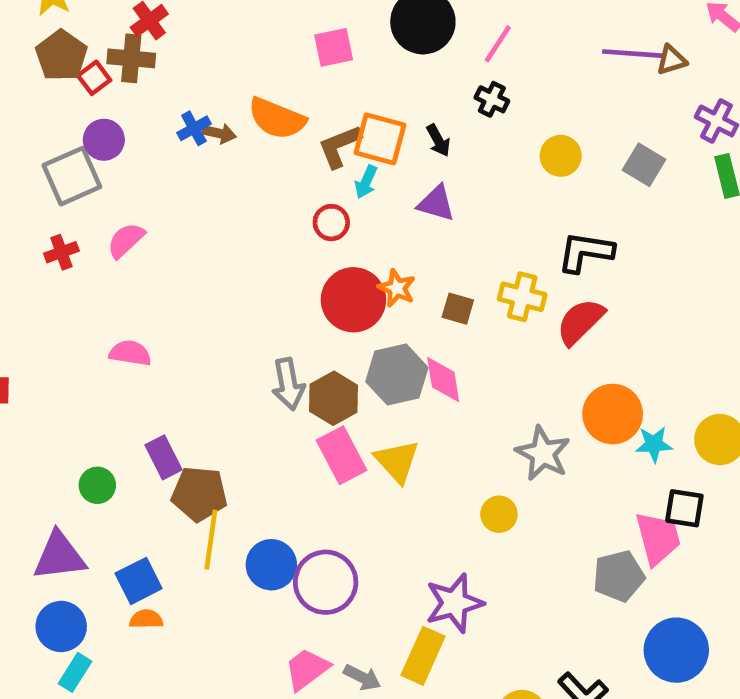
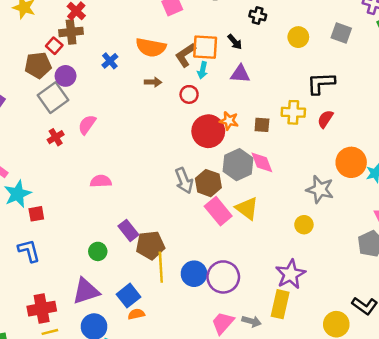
brown pentagon: (61, 56) -> (38, 65), moved, turned -30
brown arrow: (219, 133) -> (153, 82), moved
red semicircle: (580, 322) -> (325, 119), size x0.7

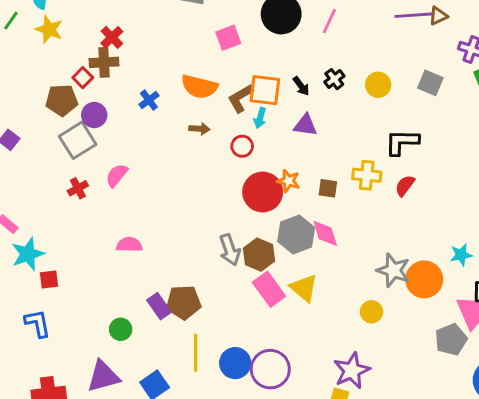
black cross: (258, 16) -> (334, 79), moved, turned 35
orange circle: (351, 162) -> (424, 279), moved
brown pentagon: (150, 245) -> (184, 302), moved

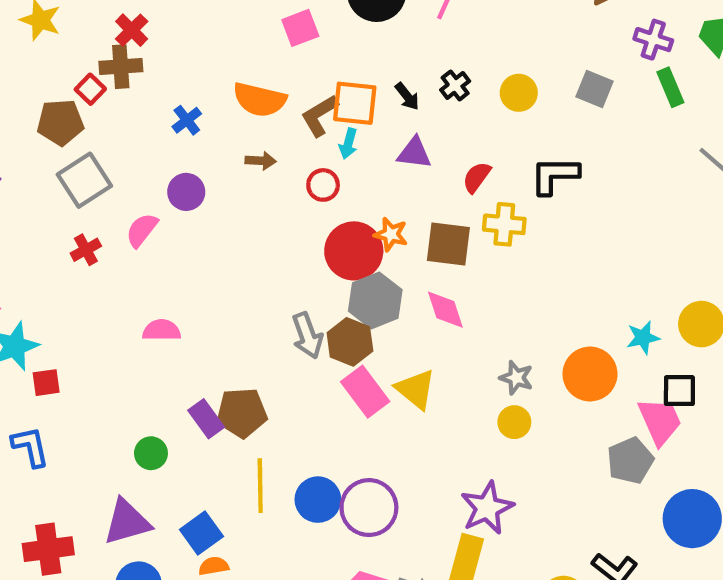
purple circle: (94, 115) -> (186, 192), moved
red semicircle: (405, 186) -> (477, 177), moved
brown square: (328, 188) -> (448, 244), size x1.6
gray hexagon: (296, 234) -> (375, 300), moved
gray star: (393, 270) -> (516, 378), moved, size x0.7

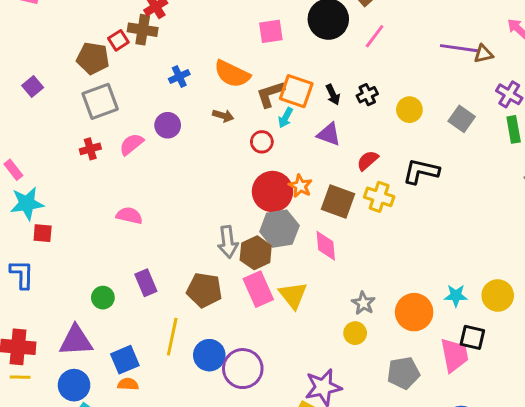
brown pentagon: (242, 413) -> (204, 290), moved
gray pentagon: (630, 461) -> (403, 373), moved

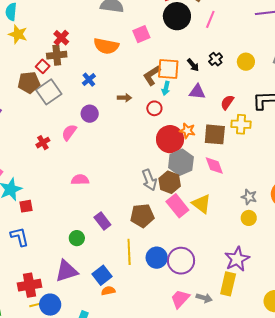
orange semicircle: (232, 74) -> (106, 46), moved
gray square: (100, 101) -> (49, 92), moved
blue circle: (74, 385) -> (50, 305), moved

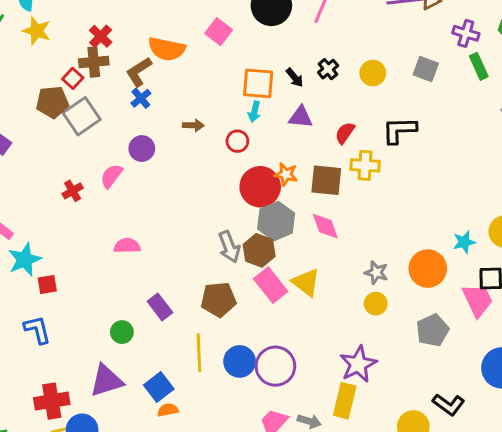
pink square: (141, 34) -> (219, 32), turned -30
brown L-shape: (152, 75) -> (139, 72), moved

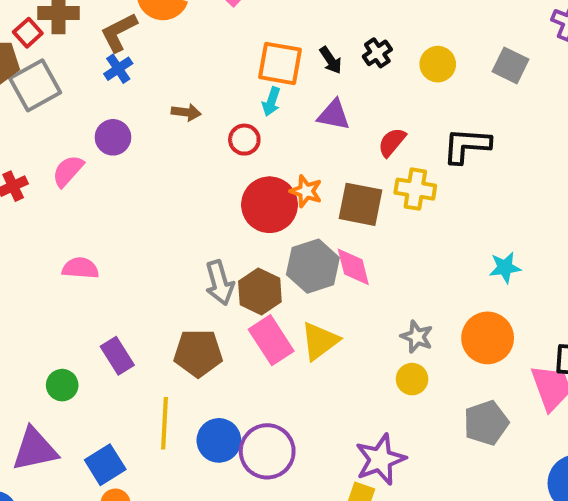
gray hexagon: (276, 221) -> (313, 266), moved
cyan star: (464, 242) -> (505, 267), moved
yellow triangle: (306, 282) -> (320, 341), turned 40

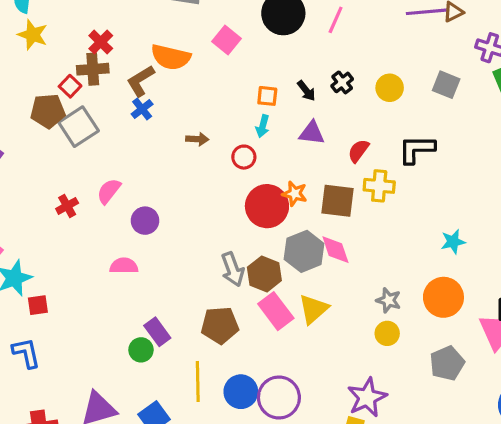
orange square: (280, 63) -> (267, 96), size x0.6
purple circle: (113, 137) -> (145, 221), moved
green circle: (62, 385) -> (141, 350), moved

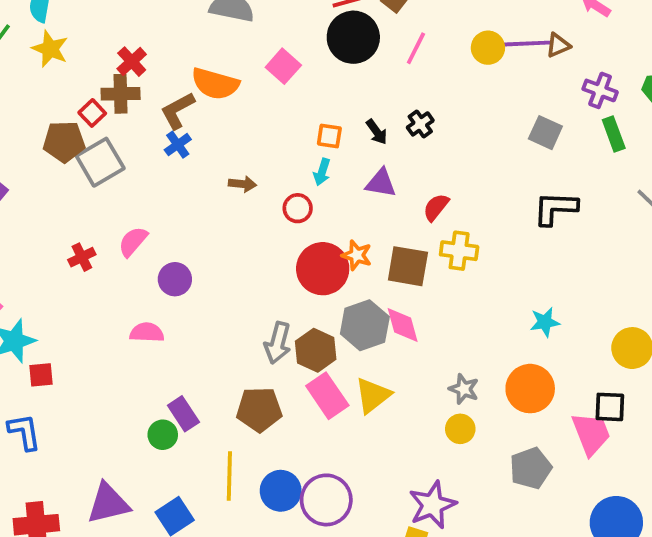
yellow circle: (390, 88) -> (488, 48), moved
black L-shape: (417, 149) -> (555, 208), moved
gray arrow: (233, 269) -> (278, 343), turned 32

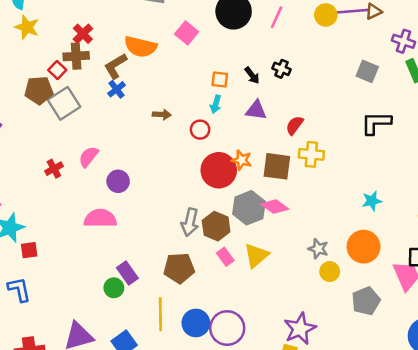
black cross: (420, 124) -> (282, 69), turned -30
pink diamond: (403, 325) -> (275, 207), turned -36
pink semicircle: (147, 332) -> (100, 218), size x1.4
pink rectangle: (327, 396) -> (225, 257), size x0.6
yellow circle: (460, 429) -> (330, 272), moved

